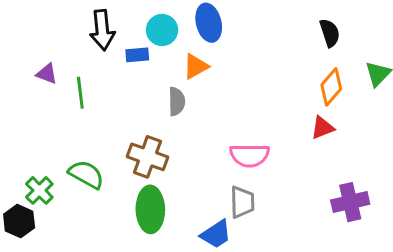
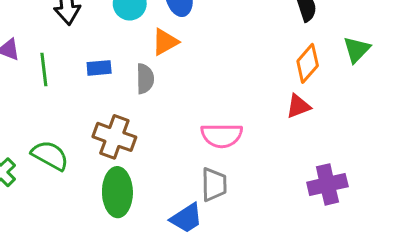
blue rectangle: (137, 55) -> (99, 68), moved

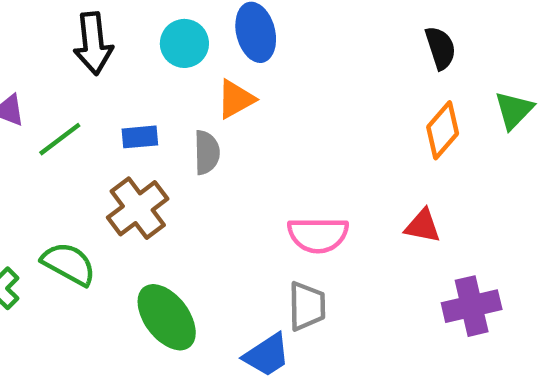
green line: (44, 69) -> (60, 139), turned 60
red triangle: (298, 106) -> (423, 226), moved, turned 32
brown cross: (114, 137) -> (138, 208), moved, turned 33
green ellipse: (117, 192) -> (167, 317), turned -36

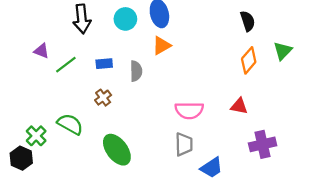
orange triangle: (236, 99) -> (162, 46), moved
brown cross: (138, 208) -> (103, 98), size x0.6
blue trapezoid: (267, 355) -> (211, 168), moved

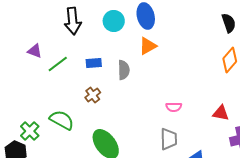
red triangle: (239, 106) -> (221, 113), moved
pink semicircle: (189, 110) -> (174, 107), size x0.6

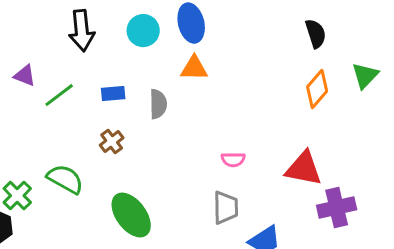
orange triangle: (148, 46) -> (194, 68), turned 30
red triangle: (221, 113) -> (304, 169), size x1.5

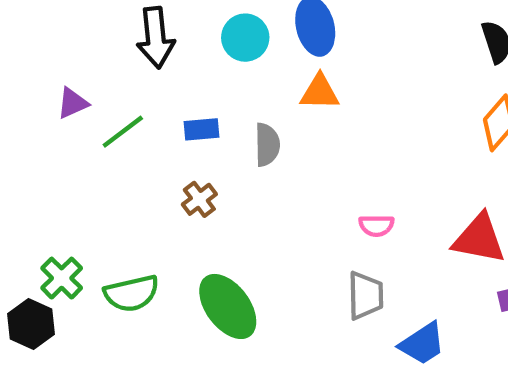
purple triangle: (25, 76) -> (73, 103), turned -45
green semicircle: (65, 179) -> (132, 293), moved, turned 138

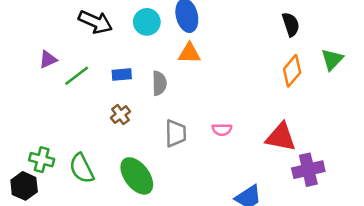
black arrow: (156, 38) -> (95, 22), turned -60
green cross: (62, 278) -> (42, 160), turned -30
green semicircle: (132, 293) -> (82, 168), turned 76
gray trapezoid: (365, 296) -> (176, 133), moved

